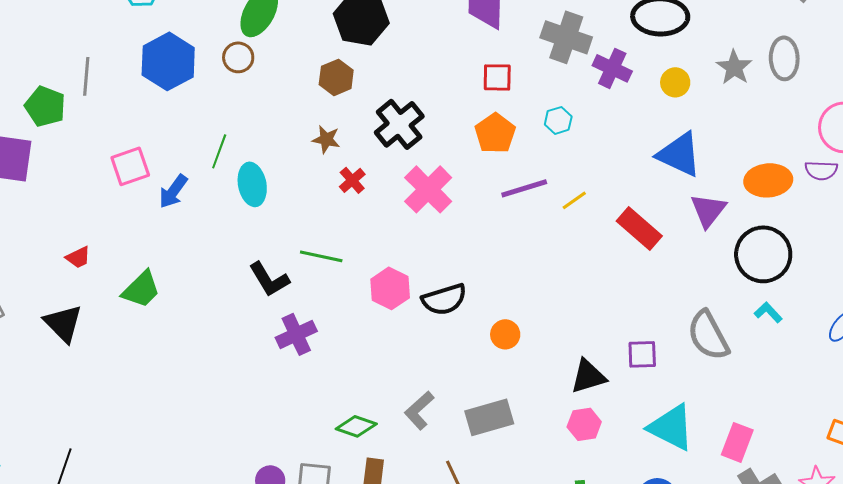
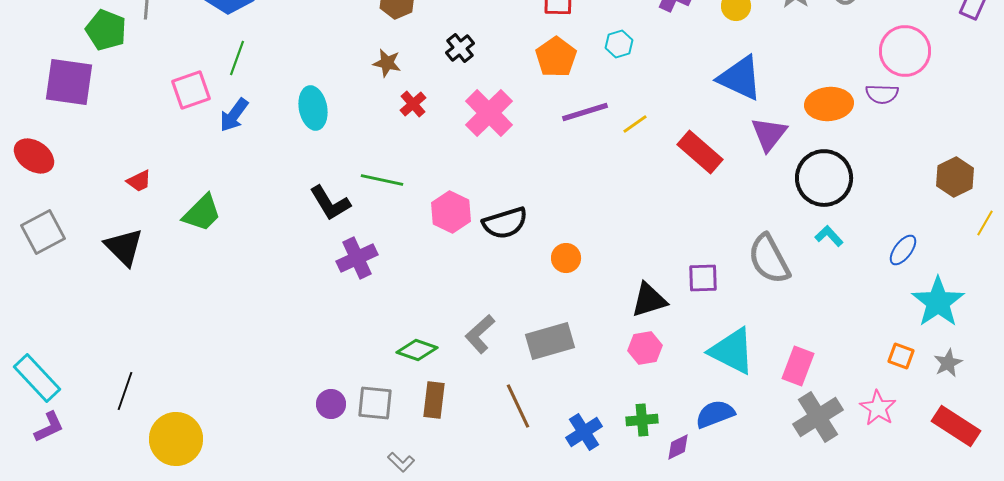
black cross: (399, 124) -> (460, 48), size x0.6
green line: (219, 151) -> (237, 58), moved

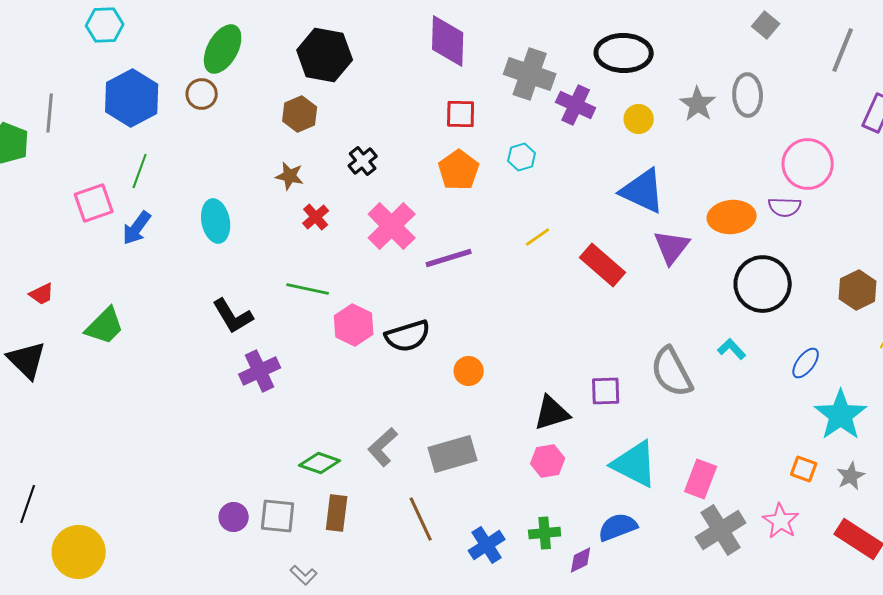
purple line: (585, 112) -> (449, 258), moved
black circle: (824, 178) -> (763, 284), moved
green line: (382, 180) -> (308, 289), moved

